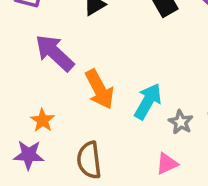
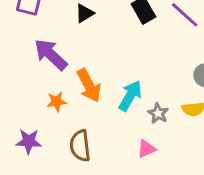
orange star: (42, 120) -> (57, 102), moved, turned 30

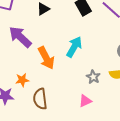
cyan arrow: (130, 96) -> (74, 47), moved
orange star: (57, 102) -> (22, 80), moved

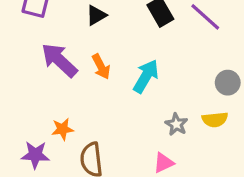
orange arrow: (46, 58) -> (101, 67), moved, size x0.7

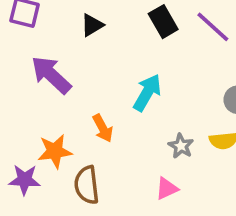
orange arrow: (101, 67) -> (103, 128), moved
orange star: (63, 129) -> (55, 151), size x1.4

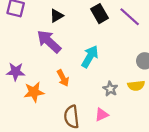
purple arrow: (51, 75) -> (49, 41), moved
purple star: (25, 180) -> (16, 72), moved
brown semicircle: (87, 185) -> (72, 117), moved

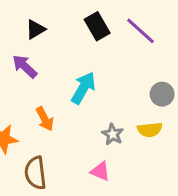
purple arrow: (49, 41) -> (25, 66), size x0.7
pink triangle: (102, 115) -> (100, 171), turned 48
brown semicircle: (72, 117) -> (35, 173), moved

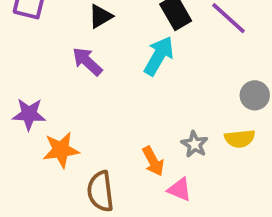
cyan arrow: (83, 88) -> (159, 56), moved
orange arrow: (45, 119) -> (153, 161), moved

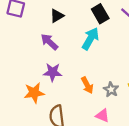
purple star: (29, 114) -> (53, 72), moved
orange arrow: (153, 161) -> (87, 85), moved

